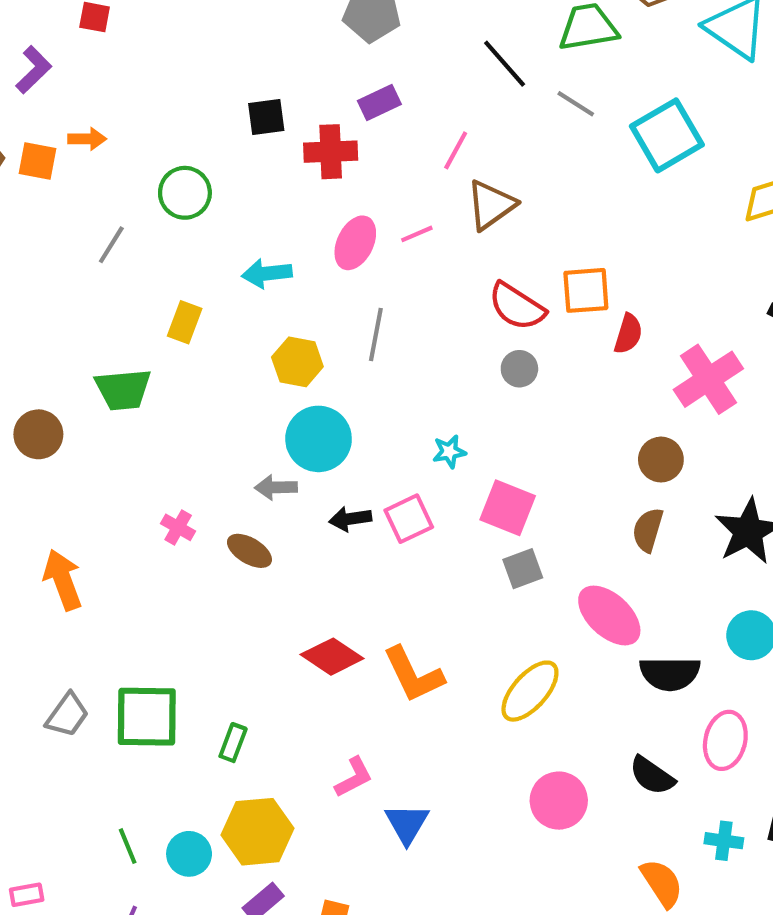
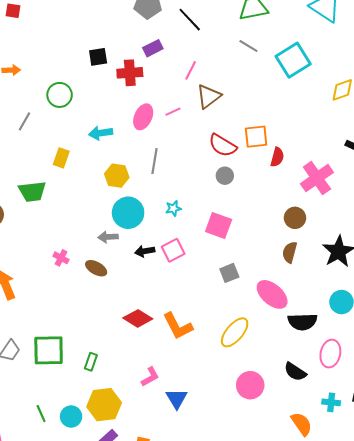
black line: (505, 64) -> (190, 20), moved
cyan star: (449, 452) -> (173, 208), moved
pink square: (508, 508) -> (219, 226), moved

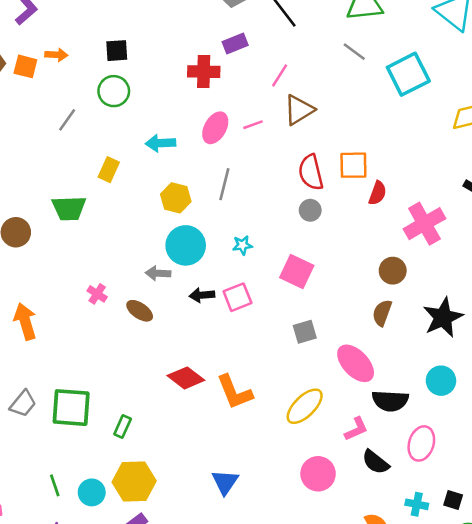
black square: (98, 57) -> (117, 51), moved
red semicircle: (223, 145) -> (311, 172), turned 40
pink L-shape: (150, 377) -> (356, 429), moved

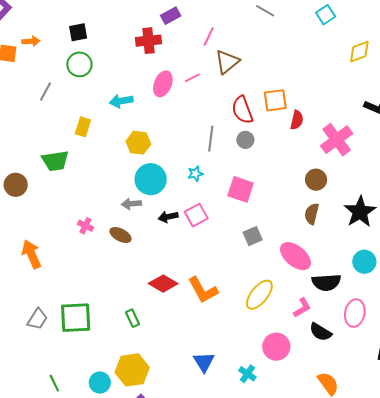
cyan square: (408, 74) -> (326, 15), moved, size x0.6
gray line: (224, 184) -> (211, 139), moved
green rectangle: (123, 427) -> (133, 318), moved, turned -42
green line: (55, 485) -> (54, 383), moved
cyan cross: (417, 504) -> (247, 374), moved, turned 30

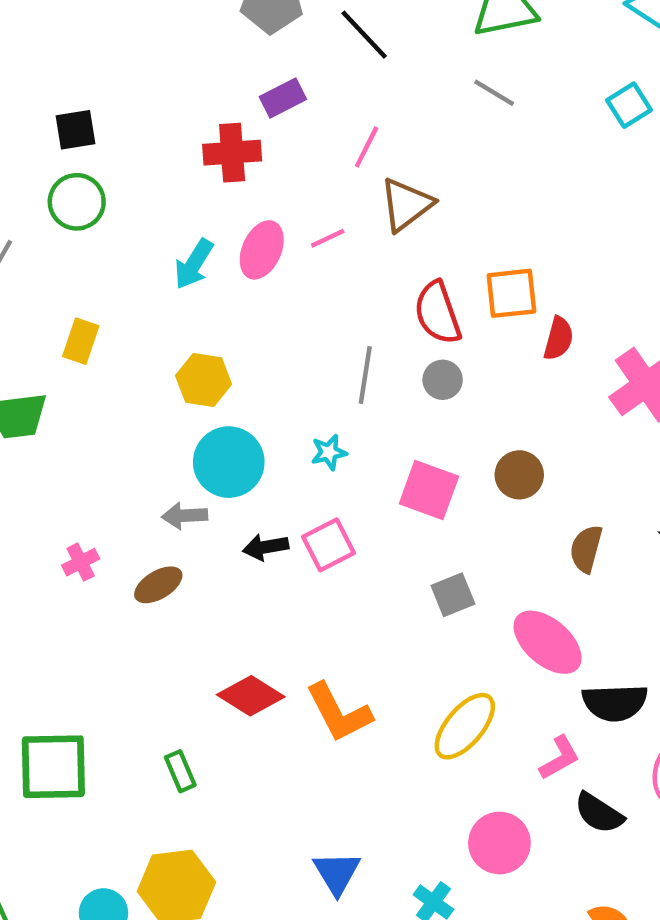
cyan arrow: (121, 101) -> (194, 264), moved, turned -50
brown circle: (316, 180) -> (519, 475), moved
pink cross: (85, 226) -> (81, 562), turned 35
brown ellipse: (121, 235) -> (158, 585), turned -60

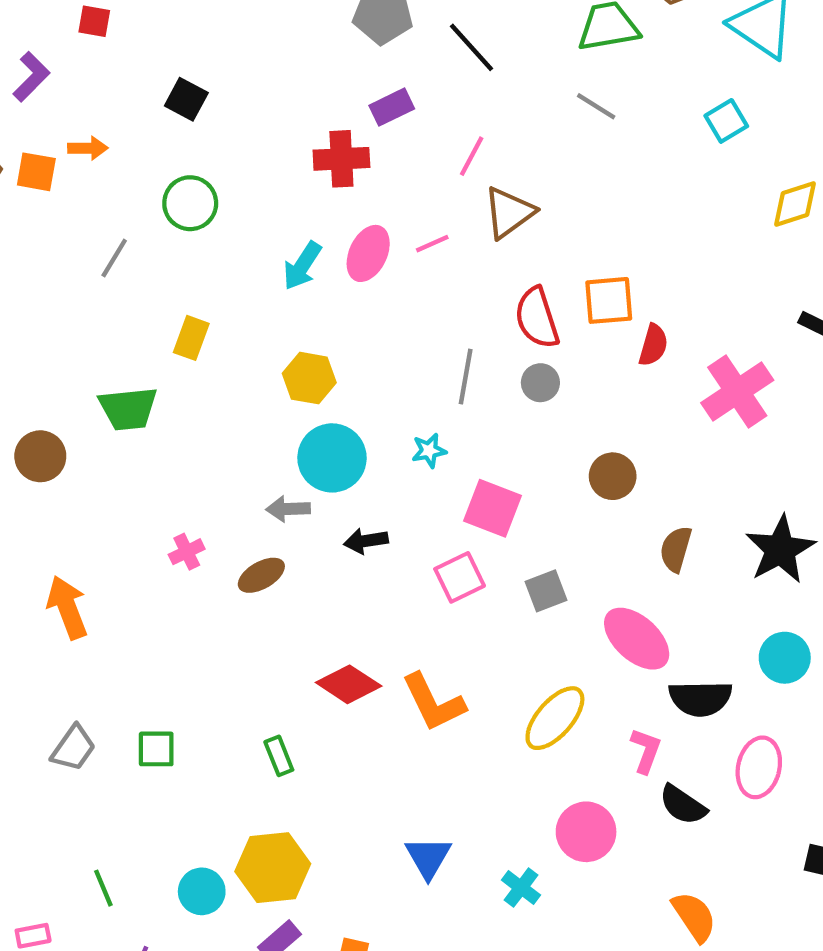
black square: (75, 130) -> (186, 99), moved, turned 36
pink square: (429, 490) -> (492, 508), moved
pink square: (328, 545) -> (460, 577), moved
pink L-shape: (560, 758) -> (646, 751), turned -42
green square: (53, 767) -> (156, 749), size x0.6

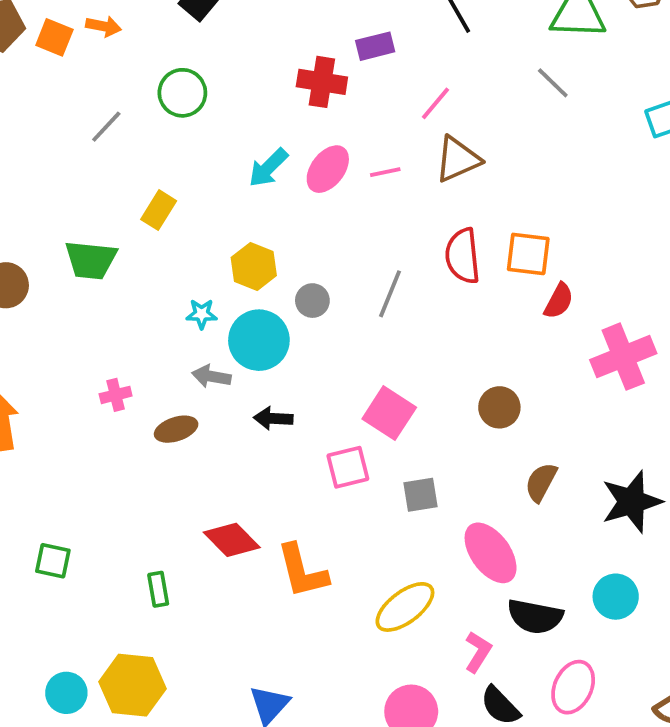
gray circle: (540, 383) -> (312, 301), moved
cyan star: (429, 451) -> (202, 314), moved

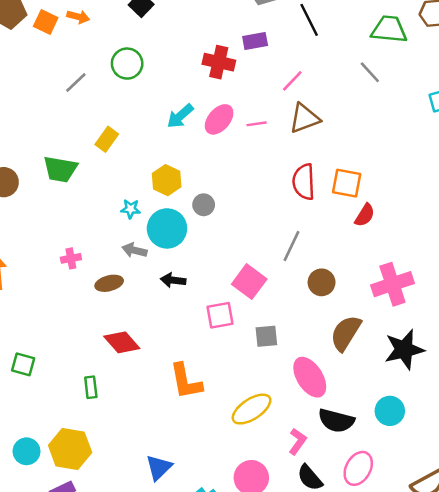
gray line: (390, 294) -> (291, 246), moved
pink cross: (623, 357) -> (392, 284), moved
brown semicircle: (541, 482) -> (346, 333), size x1.4
red diamond: (232, 540) -> (122, 342), moved

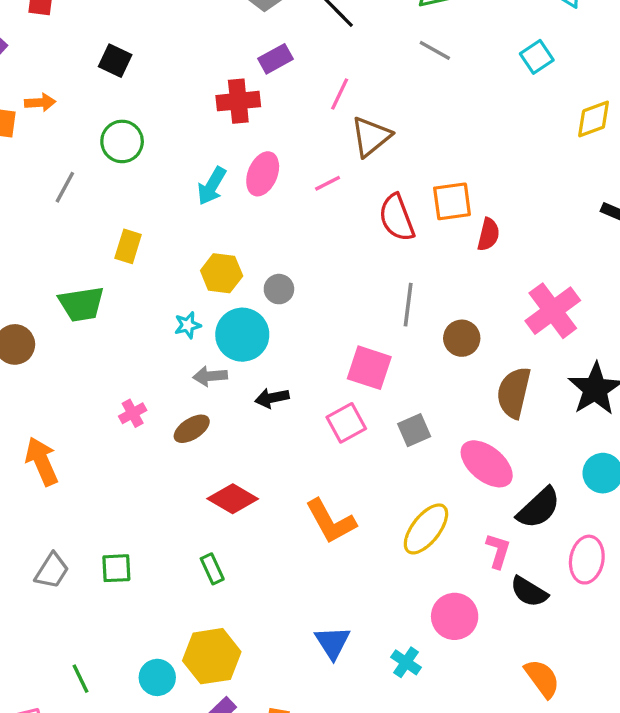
pink line: (257, 124) -> (328, 183), moved
black semicircle: (336, 421) -> (539, 508), turned -39

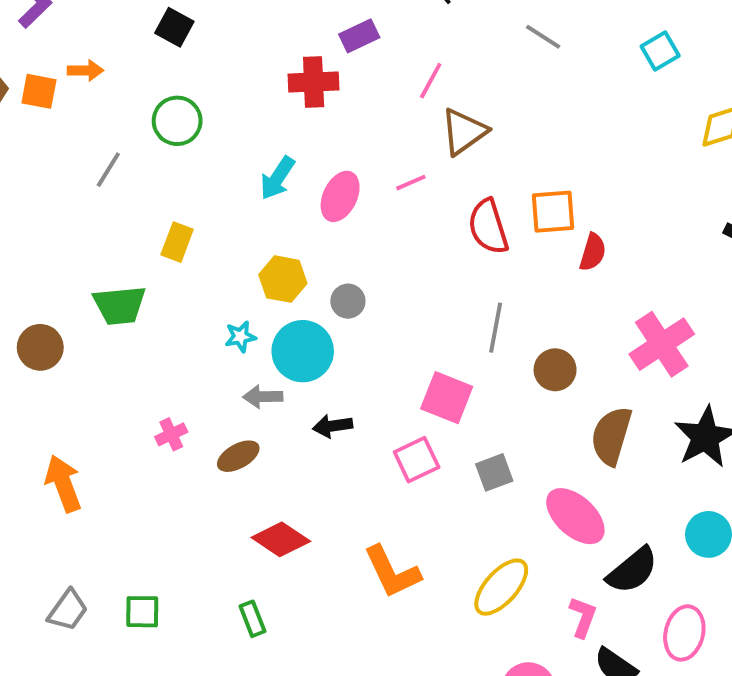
pink ellipse: (263, 174) -> (340, 196), moved

